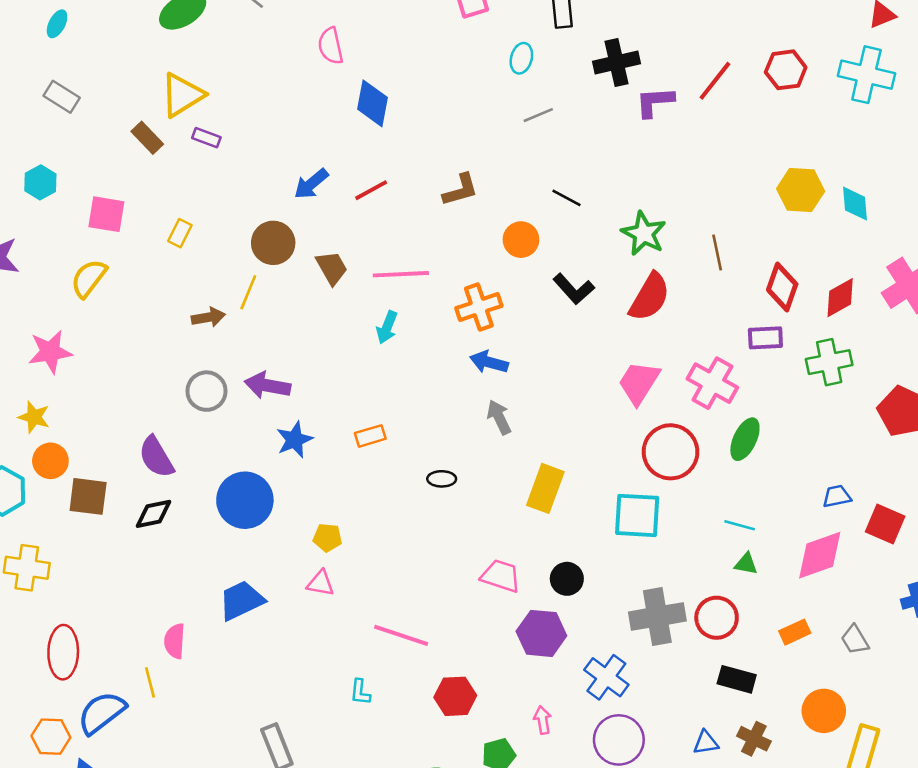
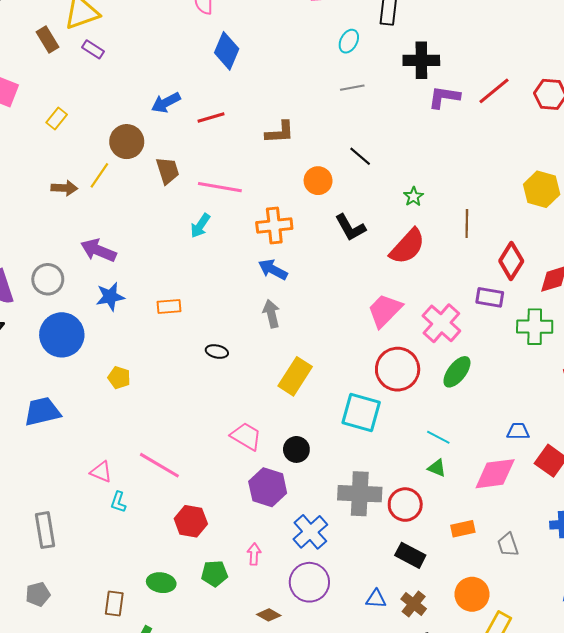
green star: (644, 233) -> (413, 197), size x0.6
gray circle: (206, 391) -> (48, 279), moved
pink triangle: (320, 583) -> (101, 472), moved

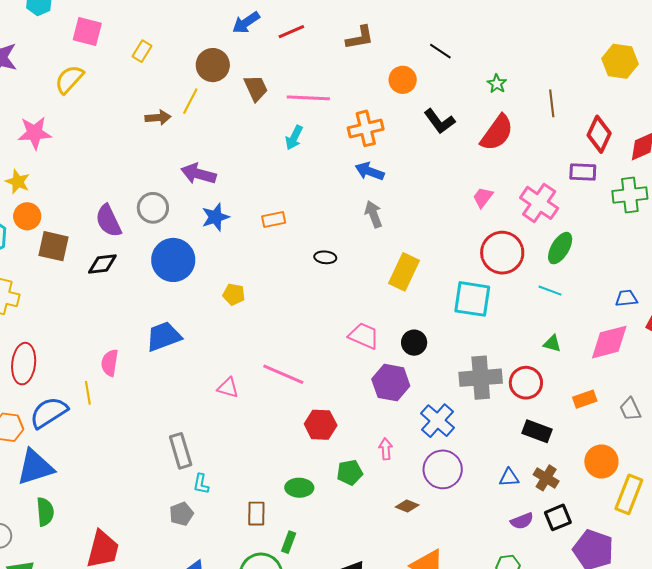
pink trapezoid: (385, 310) -> (483, 197), size x0.6
cyan line: (438, 437) -> (550, 291), moved
cyan L-shape: (118, 502) -> (201, 484), moved

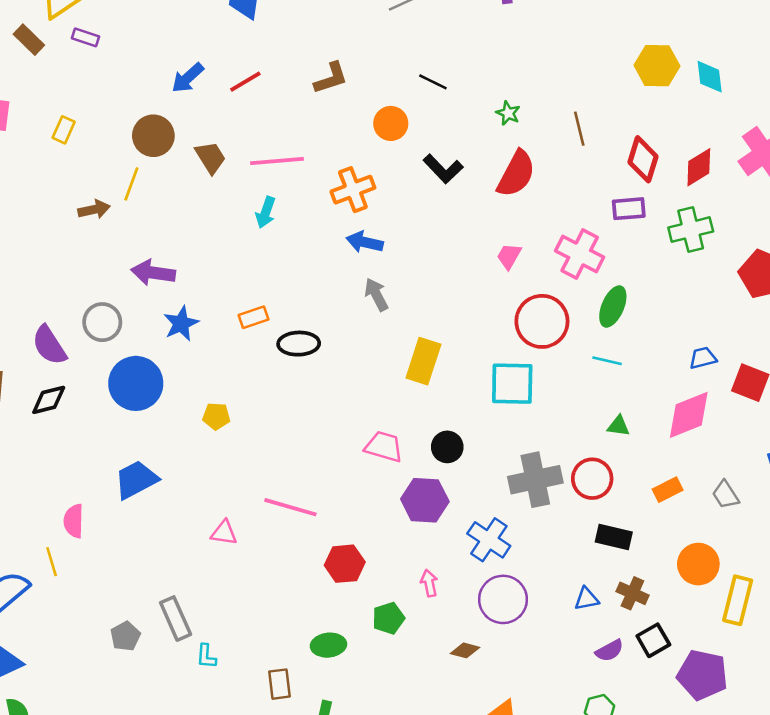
black ellipse: (325, 257) -> (299, 344), moved, size x1.5
gray pentagon: (181, 514) -> (125, 636), moved

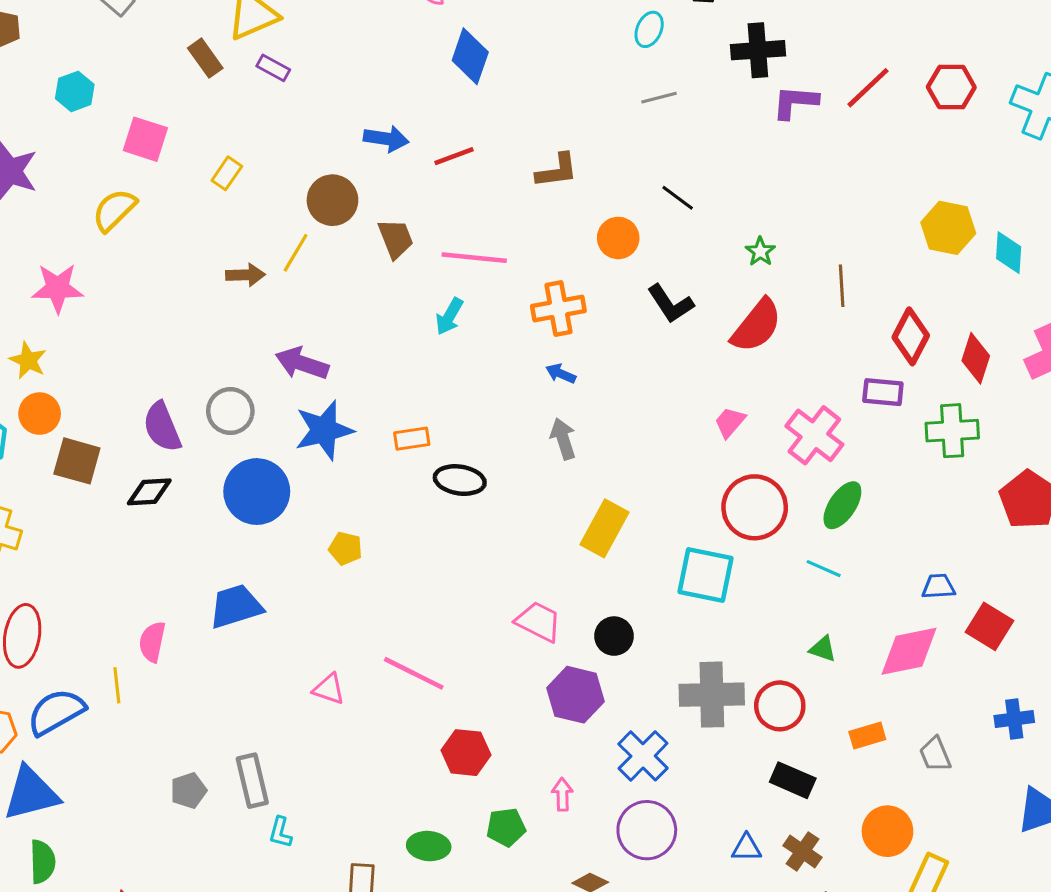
blue arrow: (188, 78) -> (386, 139), turned -140
red diamond: (699, 167) -> (976, 358), turned -51
blue arrow: (365, 242) -> (561, 374), size x0.7
blue star: (181, 324) -> (324, 430), size x1.4

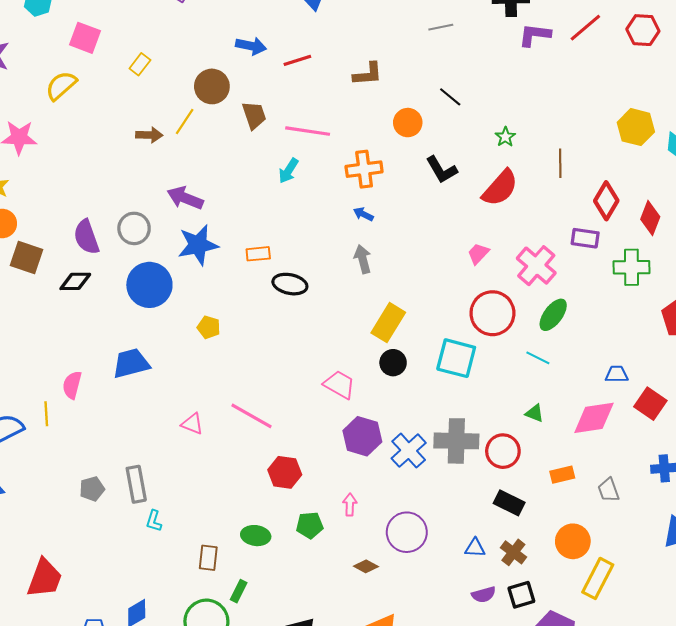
black circle: (614, 636) -> (393, 363), moved
blue cross: (643, 756) -> (409, 451), moved

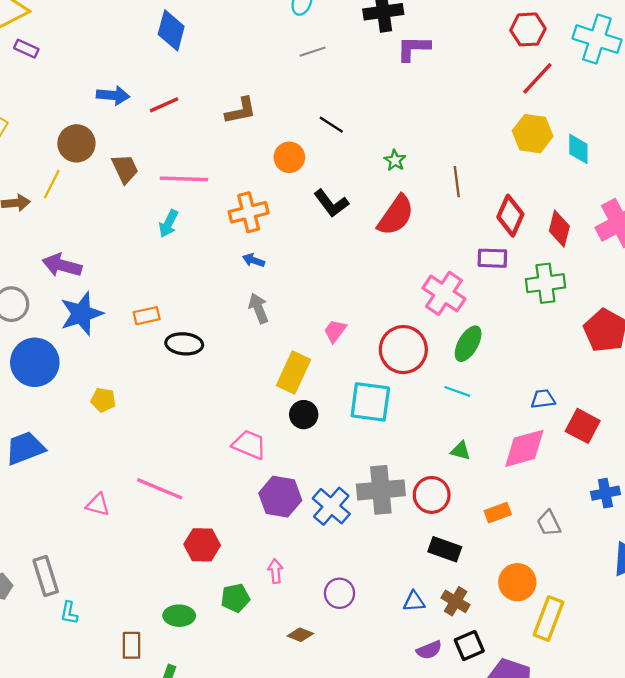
red line: (585, 28) -> (537, 78), moved
pink trapezoid: (478, 254) -> (335, 331), moved
purple circle: (407, 532) -> (340, 593), size x0.7

